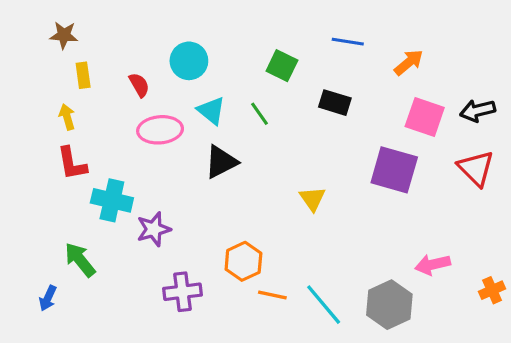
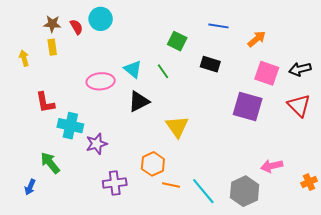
brown star: (64, 35) -> (52, 24), moved
cyan circle: (189, 61) -> (101, 19), moved
red semicircle: (139, 85) -> (76, 27), moved
yellow arrow: (67, 117) -> (24, 58), moved
yellow triangle: (312, 199) -> (177, 127), moved, size x1.4

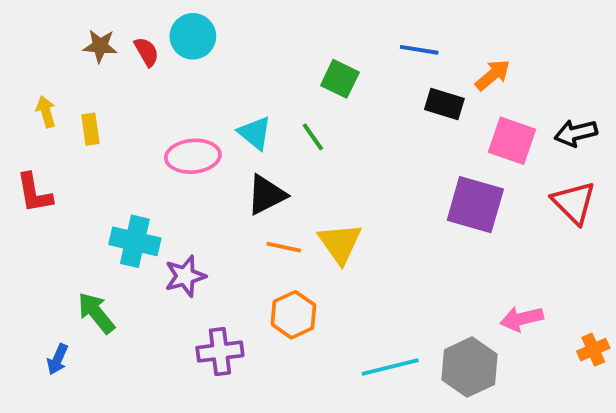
yellow rectangle: (52, 47) -> (90, 129), moved
black rectangle: (210, 64) -> (444, 104), moved
red L-shape: (45, 102) -> (34, 193), moved
orange line: (171, 185) -> (284, 247), moved
cyan line: (203, 191) -> (390, 367), turned -64

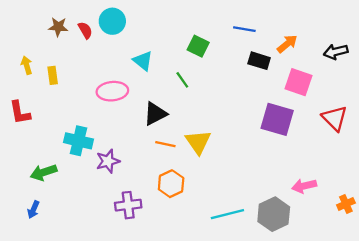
cyan triangle: (255, 133) -> (143, 61), moved
black arrow: (576, 133) -> (336, 52), moved
green arrow: (96, 313) -> (44, 172), moved, turned -70

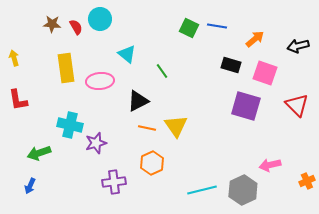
green square: (198, 46) -> (189, 28), moved
black rectangle: (259, 61) -> (231, 65), moved
yellow arrow: (27, 65) -> (14, 58), moved
yellow rectangle: (53, 75) -> (66, 68), moved, size x1.8

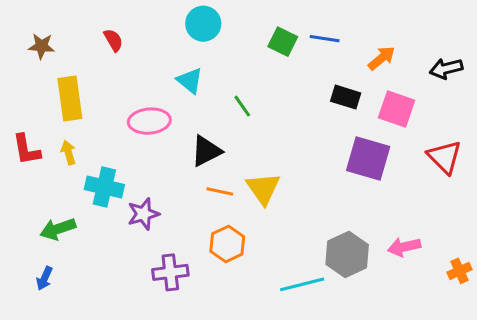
cyan circle: (100, 19) -> (203, 24), moved
brown star: (52, 24) -> (41, 46), moved
yellow arrow: (14, 58) -> (68, 153), moved
yellow rectangle: (66, 68) -> (70, 99), moved
gray hexagon: (243, 190) -> (347, 254), moved

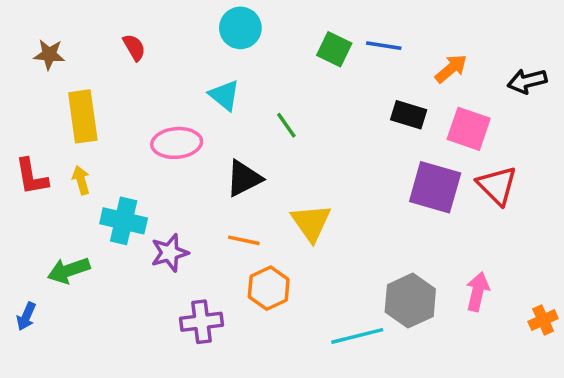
red triangle: (445, 157) -> (497, 185), moved
orange line: (220, 191) -> (244, 240), moved
pink arrow: (404, 247) -> (478, 292), turned 116
blue arrow: (44, 278) -> (26, 316), moved

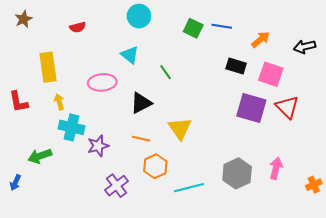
red semicircle: (134, 47) -> (78, 27), turned 105
brown star: (49, 54) -> (24, 19), moved, turned -30
yellow arrow: (81, 180) -> (59, 102), moved
purple cross: (201, 322) -> (116, 186), turned -30
cyan line: (357, 336) -> (189, 188), moved

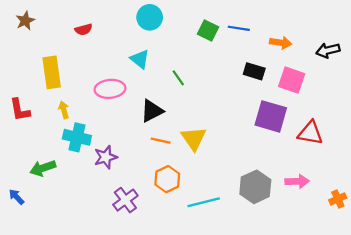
orange arrow: (261, 40) -> (281, 43), turned 48
red triangle: (287, 107) -> (310, 133), moved, turned -35
orange line: (141, 139) -> (161, 141), moved
pink arrow: (276, 168) -> (297, 181), turned 75
blue arrow: (15, 183) -> (16, 197), turned 112

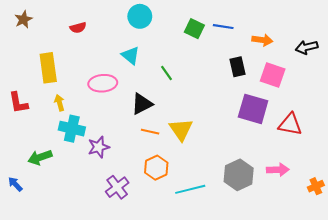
black rectangle: (254, 71) -> (238, 67), turned 60

